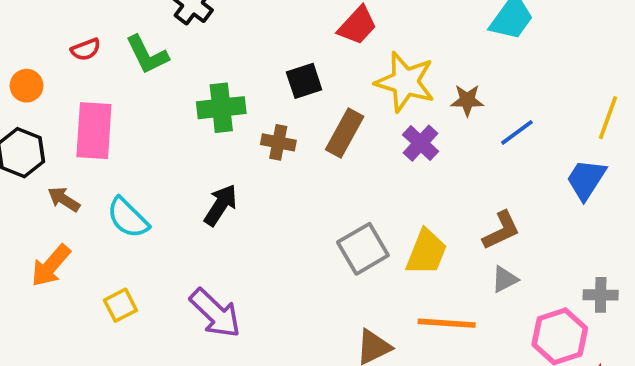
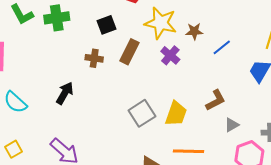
green cross: (221, 108) -> (57, 18), moved
gray triangle: (505, 279) -> (232, 125), moved

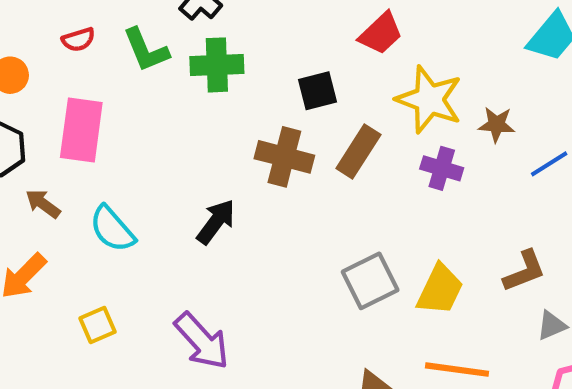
purple cross: (170, 55) -> (442, 168), turned -30
brown cross: (94, 58) -> (284, 157), size x1.5

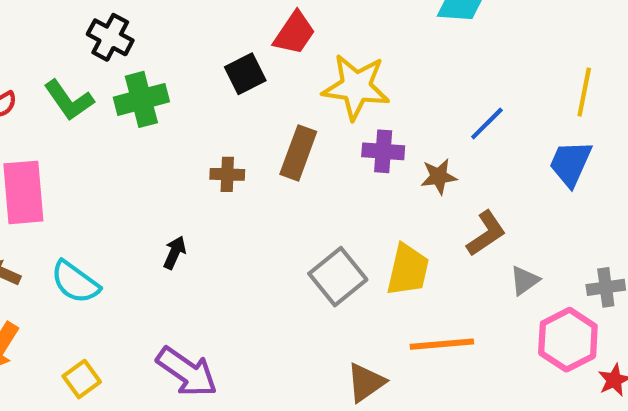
black square: (318, 91) -> (245, 74), moved
brown star: (497, 124) -> (439, 177), moved
brown cross: (284, 157) -> (227, 174), size x0.6
black arrow: (216, 222) -> (175, 253), size x0.7

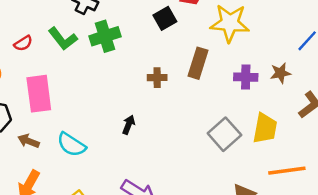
purple cross: (383, 151) -> (246, 77), moved

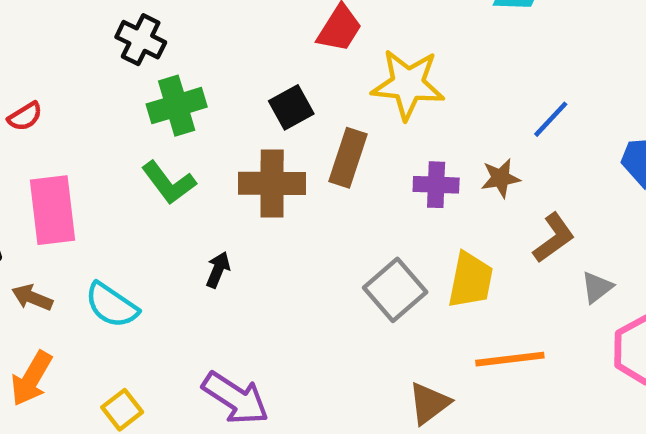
black square: (165, 18) -> (291, 107), moved
green L-shape: (63, 39) -> (169, 183), moved
brown cross: (157, 78) -> (272, 183), size x1.8

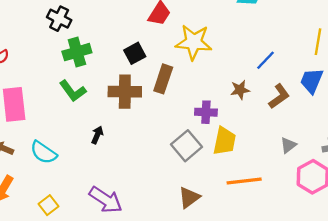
purple cross: (436, 185) -> (206, 112), moved
brown L-shape: (554, 238) -> (279, 96), moved
brown triangle: (429, 403) -> (189, 198), moved

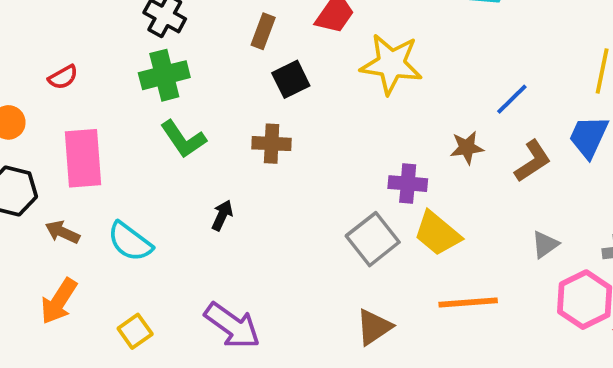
green cross: (77, 52) -> (164, 75), moved
brown rectangle: (163, 79) -> (263, 31), moved, size x0.7
brown cross: (125, 92) -> (272, 144), size x0.7
yellow trapezoid: (225, 141) -> (437, 233), turned 116

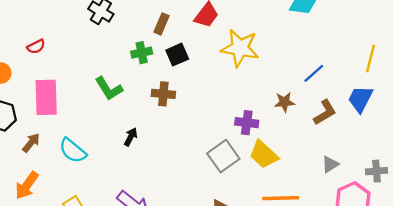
green cross: (164, 75) -> (142, 53), moved, size x0.7
brown arrow: (62, 232) -> (31, 143), turned 102

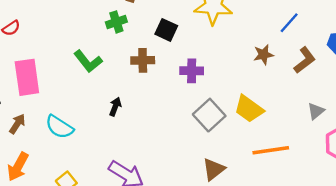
black square: (177, 55) -> (166, 30), moved, turned -35
purple cross: (247, 123) -> (192, 71), moved

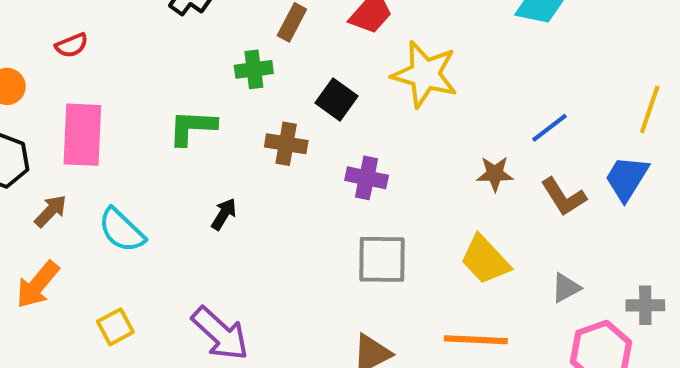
brown L-shape: (305, 60) -> (564, 197), turned 84
green L-shape: (88, 61) -> (192, 127), turned 120
yellow trapezoid: (249, 109) -> (485, 260), moved
gray square: (209, 115) -> (382, 259), turned 32

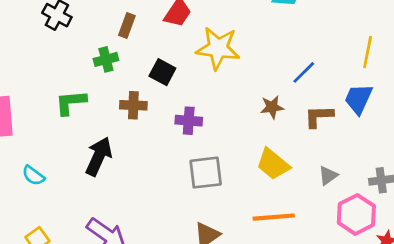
brown L-shape: (564, 197) -> (319, 116), turned 128
black arrow: (224, 214) -> (99, 156), size x1.8
cyan semicircle: (122, 230) -> (33, 176), size x0.7

